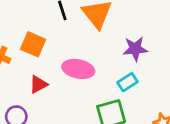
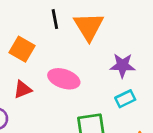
cyan rectangle: (127, 82) -> (125, 99), moved

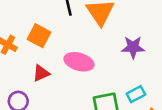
cyan rectangle: (125, 99) -> (136, 94), moved

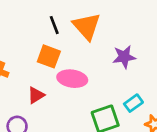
orange square: (39, 36) -> (49, 56), moved

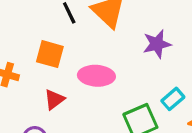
orange square: (49, 56) -> (50, 54), moved

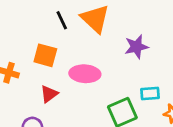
cyan rectangle: (173, 99) -> (150, 93), turned 36

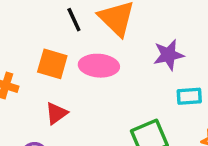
pink ellipse: (85, 74) -> (99, 66), moved
cyan rectangle: (150, 93) -> (189, 96), moved

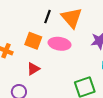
black line: (74, 20) -> (48, 17), turned 40

